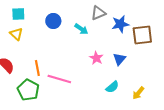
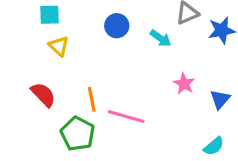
cyan square: (18, 14) -> (49, 15), moved
blue triangle: (119, 59) -> (220, 99), moved
cyan semicircle: (112, 87) -> (214, 146), moved

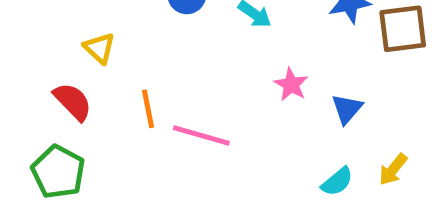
yellow triangle: (59, 46) -> (99, 48), moved
green pentagon: (78, 134) -> (58, 172), moved

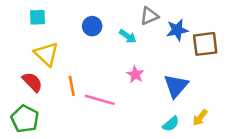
yellow triangle: (99, 48) -> (46, 54), size x1.5
pink star: (291, 85) -> (135, 74), moved
blue triangle: (347, 109) -> (176, 86), size x1.5

